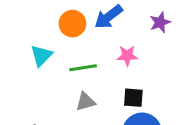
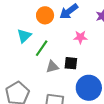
green line: (83, 68) -> (42, 48), moved, turned -48
black square: (133, 98) -> (71, 63), moved

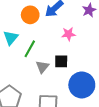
gray triangle: (52, 67) -> (42, 67), turned -32

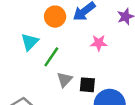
black square: (61, 61) -> (87, 85), moved

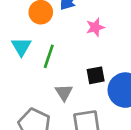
gray triangle: (65, 80) -> (64, 92), moved

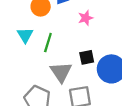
gray triangle: (64, 92) -> (61, 72), size x1.5

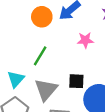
cyan triangle: (25, 35) -> (16, 79), moved

